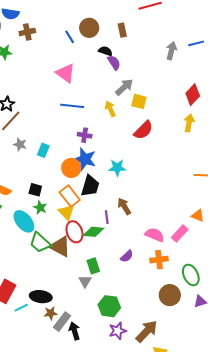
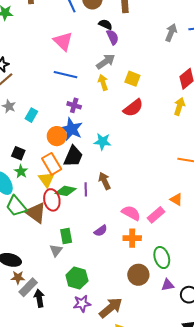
gray arrow: (124, 87) -> (106, 62), moved
green diamond: (94, 232) -> (66, 191), moved

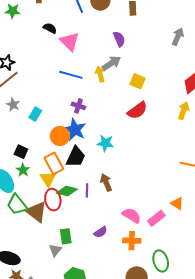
black semicircle: (105, 24) -> (50, 28), moved
yellow arrow: (103, 82) -> (100, 74), moved

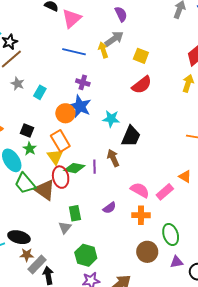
pink triangle: (70, 41) -> (72, 18), turned 35
black trapezoid: (76, 157) -> (131, 136), moved

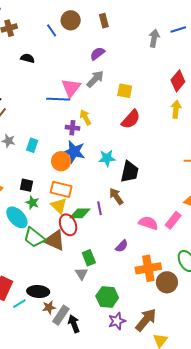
purple semicircle: (121, 14) -> (97, 54), turned -91
pink triangle: (72, 18) -> (71, 88), moved
yellow arrow: (103, 50) -> (85, 117), moved
orange rectangle: (60, 141) -> (61, 189), turned -35
orange cross: (141, 215) -> (148, 268), moved, size x1.4

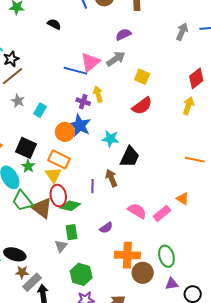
black square: (26, 185) -> (26, 148), size x1.5
green diamond: (80, 213) -> (70, 206), moved

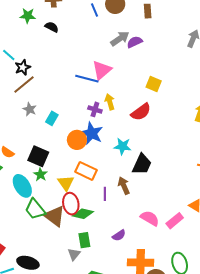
black semicircle: (54, 24) -> (52, 27), moved
gray arrow: (116, 59) -> (120, 39), moved
red semicircle: (142, 106) -> (141, 112), moved
orange rectangle: (59, 159) -> (86, 171), moved

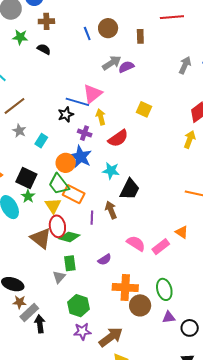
black star: (23, 67) -> (66, 114), moved
yellow arrow: (110, 102) -> (101, 117), moved
red semicircle: (141, 112) -> (118, 138), moved
green trapezoid: (35, 209) -> (59, 184), moved

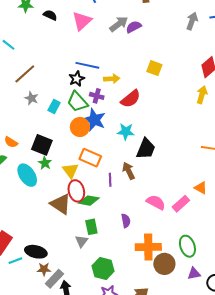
pink triangle: (93, 94) -> (82, 21), moved
yellow arrow: (101, 117) -> (112, 79), turned 105
green trapezoid: (59, 184) -> (77, 102), moved
purple semicircle: (105, 260) -> (126, 221), turned -64

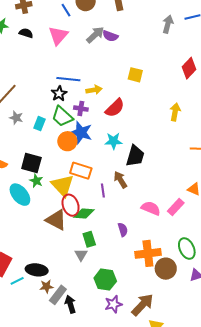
purple semicircle: (134, 27) -> (110, 36), turned -126
yellow arrow: (202, 95) -> (175, 112), moved
yellow triangle: (70, 171) -> (63, 186), size x1.4

